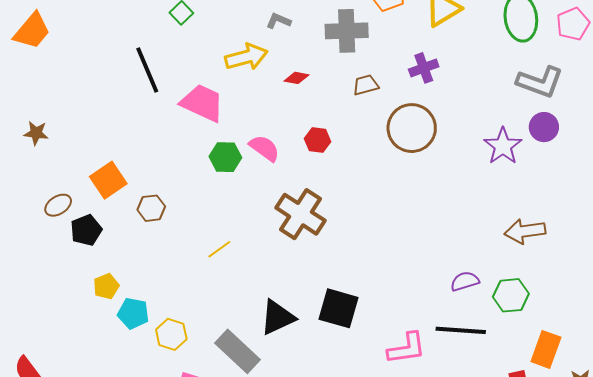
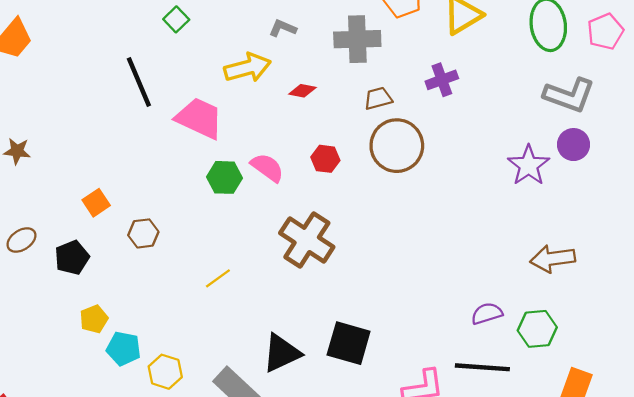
brown circle: (412, 128) -> (397, 146), moved
orange square: (108, 180) -> (96, 203), size x0.7
brown ellipse: (58, 205) -> (21, 240), moved

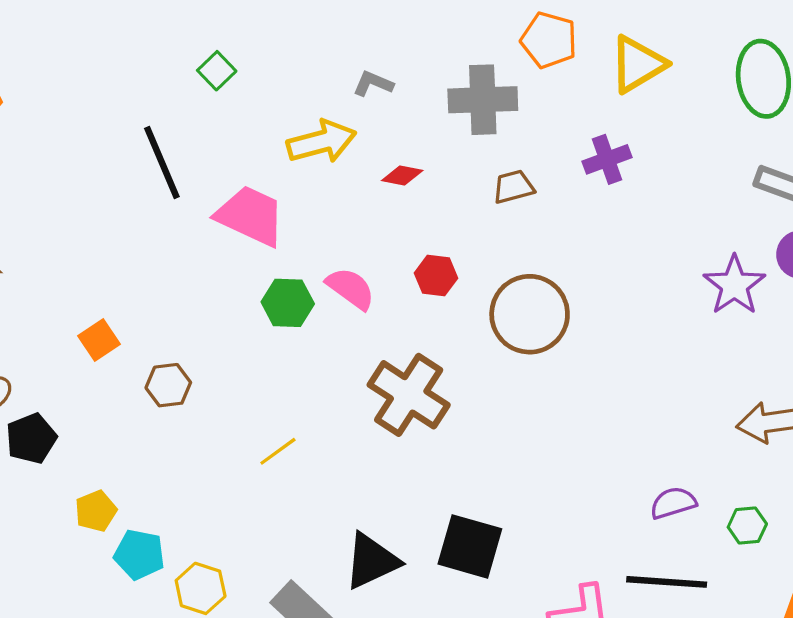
brown circle: (397, 146) -> (530, 314), moved
black pentagon: (72, 258) -> (31, 438), moved
green hexagon: (537, 329) -> (747, 525), size x0.7

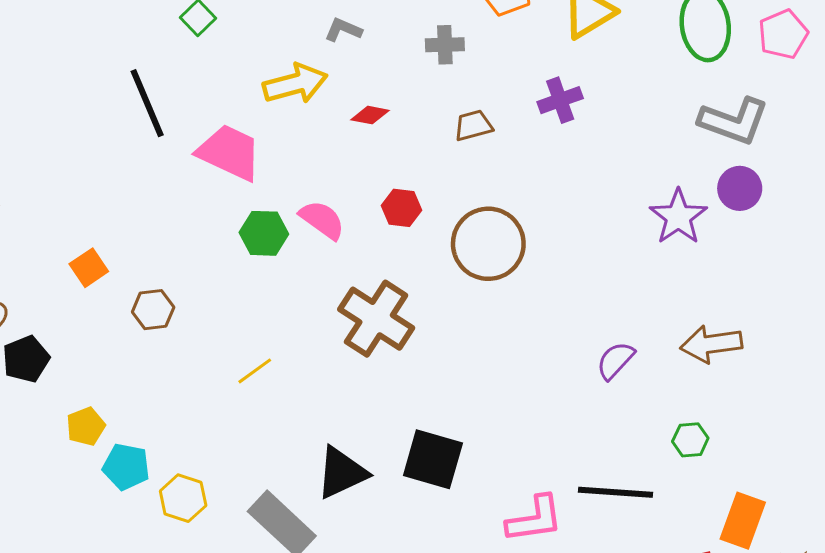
gray cross: (483, 100) -> (445, 45), size x0.6
purple semicircle: (673, 503) -> (615, 360), moved, turned -30

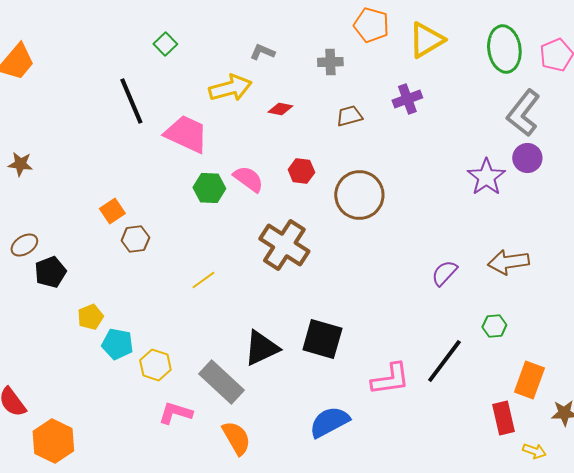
gray L-shape: (734, 121) -> (523, 113), turned 108
orange square: (89, 268) -> (112, 211), moved
black line: (615, 492) -> (444, 361), turned -57

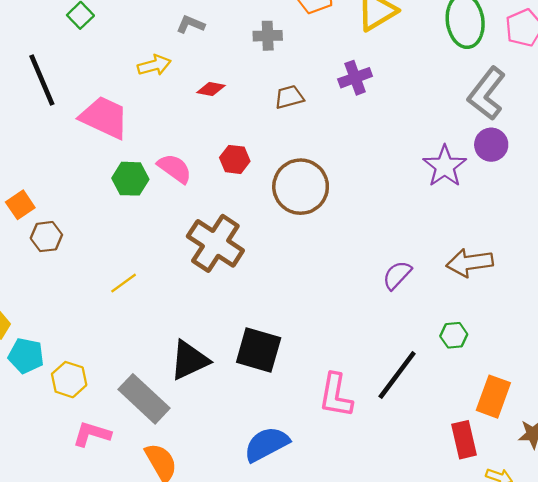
yellow arrow: (230, 88) -> (154, 65), size x0.7
pink L-shape: (390, 379) -> (336, 395), turned 108

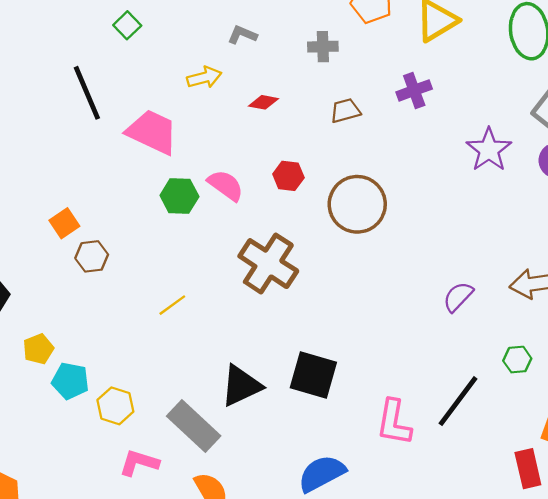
purple star: (445, 166) -> (489, 150), moved

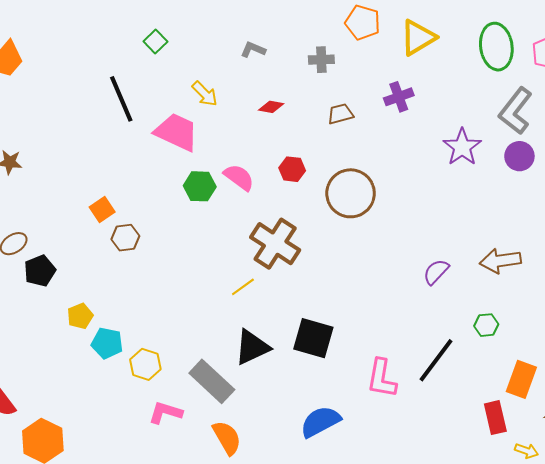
yellow arrow: (204, 77) -> (205, 94), moved, turned 60
yellow line: (172, 305) -> (243, 287), moved

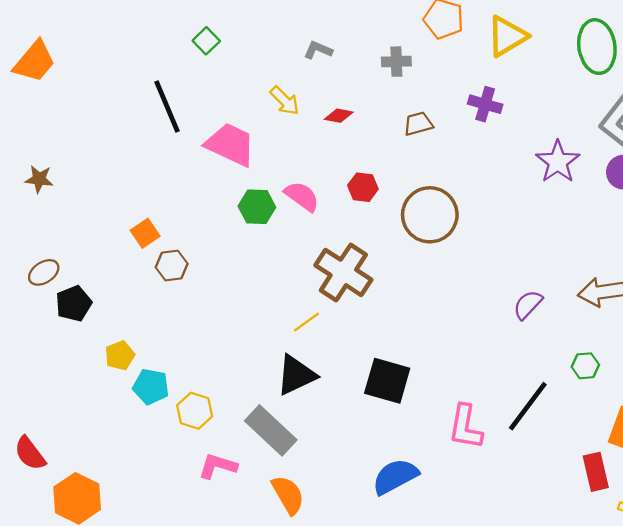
yellow arrow: (205, 94) -> (285, 101), moved
purple cross: (399, 97) -> (485, 104), turned 36
black triangle: (252, 347) -> (296, 375), moved

